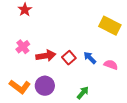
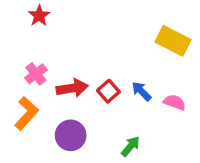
orange L-shape: (20, 87) -> (27, 113), moved, turned -85

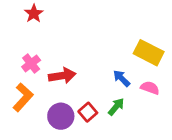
yellow rectangle: (173, 41) -> (149, 53), moved
red square: (108, 91) -> (88, 112), moved
green arrow: (130, 146) -> (116, 107), moved

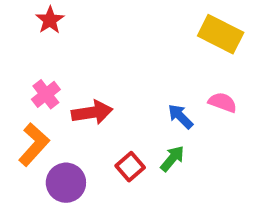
yellow rectangle: (149, 53) -> (221, 34), moved
pink semicircle: (150, 88) -> (223, 102), moved
purple circle: (61, 116) -> (66, 183), moved

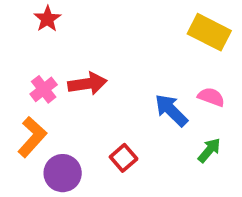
red arrow: (92, 112) -> (87, 84), moved
blue arrow: (180, 116) -> (171, 110), size x1.4
green arrow: (172, 159) -> (209, 150), moved

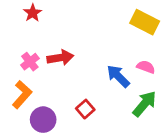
green arrow: (209, 150) -> (145, 104), size x1.5

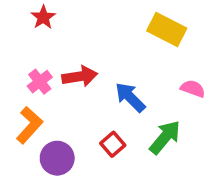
yellow rectangle: (145, 22) -> (167, 29), moved
blue arrow: (118, 76) -> (130, 97), moved
green arrow: (145, 104) -> (165, 137), moved

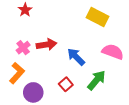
pink semicircle: (193, 89) -> (113, 52), size x1.5

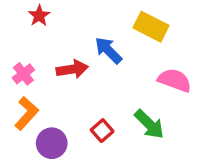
pink cross: (23, 48) -> (23, 74), moved
blue arrow: (76, 57) -> (108, 50), moved
green arrow: (96, 80) -> (149, 124), turned 95

